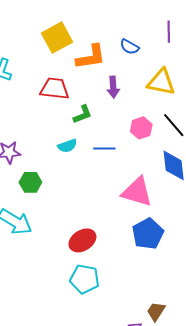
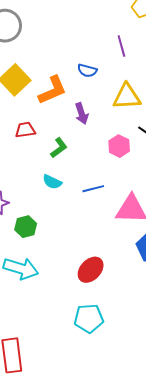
red trapezoid: (54, 89) -> (25, 130), size x0.7
cyan semicircle: (67, 146) -> (52, 182), turned 60
blue line: (104, 148) -> (93, 189), moved
cyan pentagon: (85, 279) -> (89, 318), moved

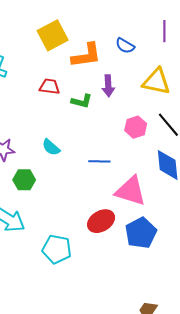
green L-shape: (59, 148) -> (82, 101), moved, turned 35
cyan semicircle: (52, 182) -> (51, 147), moved
red ellipse: (91, 270) -> (101, 221), moved
cyan pentagon: (89, 318) -> (57, 249), moved

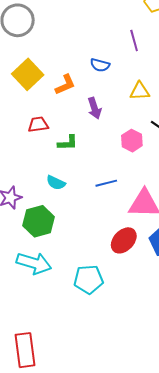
orange L-shape: (86, 55) -> (65, 85), size x0.7
yellow triangle: (156, 82) -> (140, 91), size x0.7
green L-shape: (82, 101) -> (68, 143), moved
green hexagon: (24, 180) -> (39, 221), size x1.4

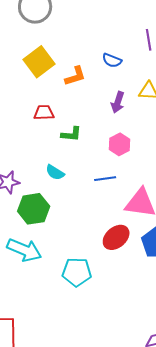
purple arrow: (94, 108) -> (118, 102), moved, turned 30
pink hexagon: (132, 141) -> (119, 144), moved

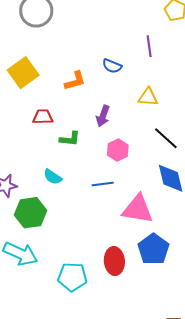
yellow square: (39, 62) -> (23, 73), moved
purple arrow: (118, 102) -> (103, 116), moved
red ellipse: (116, 237) -> (114, 261), moved, turned -56

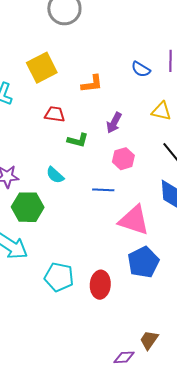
blue semicircle: (112, 66) -> (141, 69), moved
red ellipse: (114, 261) -> (100, 285), moved

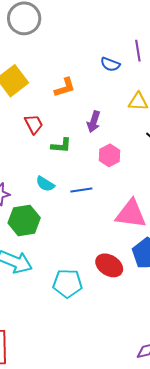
red trapezoid: (55, 114) -> (34, 124), turned 65
blue line: (103, 190) -> (81, 190), moved
red ellipse: (100, 285) -> (109, 265), moved, turned -52

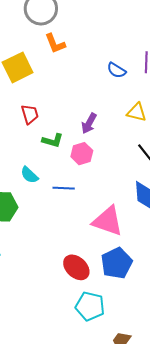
orange L-shape: (65, 87) -> (55, 43), moved, turned 75
pink hexagon: (109, 155) -> (82, 154), moved
cyan pentagon: (68, 283) -> (90, 306), moved

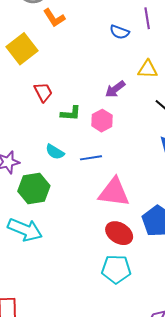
purple arrow: (89, 123) -> (115, 89), moved, turned 35
pink triangle: (108, 221) -> (114, 192), moved
cyan pentagon: (90, 306) -> (116, 269), moved

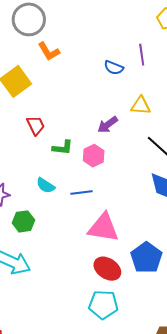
green hexagon: (34, 188) -> (23, 221), size x0.7

